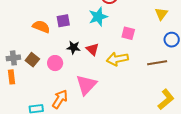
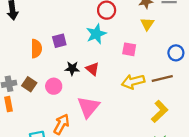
yellow triangle: (161, 14) -> (147, 24), moved
orange semicircle: (41, 27) -> (36, 49), turned 72
yellow arrow: (117, 59) -> (133, 82), moved
yellow L-shape: (166, 99) -> (160, 111), moved

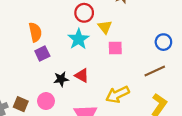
yellow triangle: (147, 24) -> (105, 27), moved
orange semicircle: (36, 49) -> (35, 32), moved
yellow arrow: (133, 82) -> (118, 94), moved

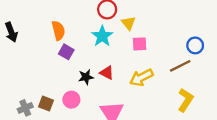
blue circle: (163, 42) -> (195, 45), moved
purple square: (42, 54) -> (66, 52), turned -32
yellow arrow: (118, 94) -> (141, 77), moved

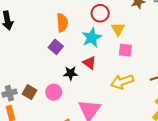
orange semicircle: (58, 30) -> (62, 23), moved
red triangle: (107, 73) -> (90, 63), moved

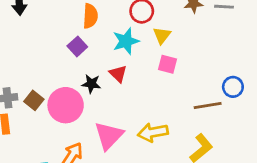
yellow arrow: (122, 82) -> (153, 132), moved
pink circle: (54, 92) -> (66, 105), size x1.6

